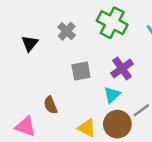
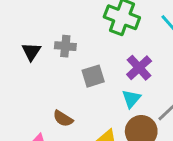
gray cross: (67, 31) -> (65, 46), moved, turned -30
brown semicircle: (50, 105) -> (63, 119), turned -30

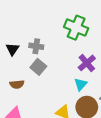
gray square: (93, 76) -> (38, 67), moved, turned -35
brown semicircle: (63, 119) -> (17, 84), moved, turned -40

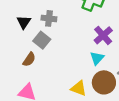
gray square: (38, 67) -> (42, 40), moved
brown semicircle: (17, 84) -> (29, 59), turned -48

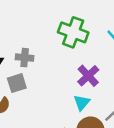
gray square: (42, 40) -> (17, 83), turned 35

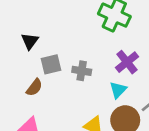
gray cross: (25, 58) -> (82, 71), moved

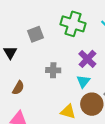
gray square: (51, 64) -> (36, 34), moved

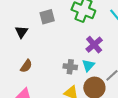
gray cross: (53, 70) -> (70, 67), moved

